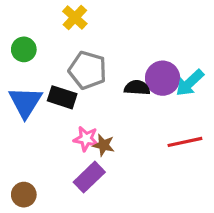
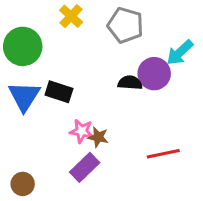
green circle: (24, 49) -> (23, 46), size x1.6
gray pentagon: (88, 70) -> (125, 25), moved
cyan arrow: (190, 83) -> (180, 52), moved
red line: (185, 142) -> (163, 154), moved

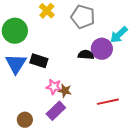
brown circle: (23, 184) -> (25, 120), moved

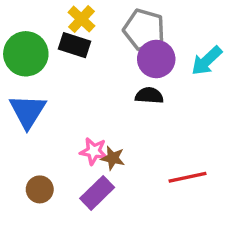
purple circle: (102, 49) -> (156, 59), moved
black rectangle: (39, 61) -> (74, 45), moved
brown circle: (25, 120) -> (40, 189), moved

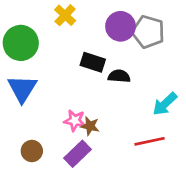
gray pentagon: (144, 29) -> (148, 32), moved
black rectangle: (74, 45) -> (93, 62), moved
purple circle: (156, 59) -> (120, 26), moved
cyan arrow: (207, 61) -> (165, 104), moved

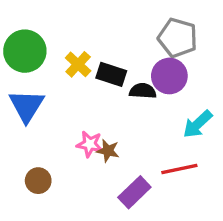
yellow cross: (65, 15) -> (78, 64), moved
purple circle: (120, 26) -> (169, 76), moved
purple rectangle: (78, 154) -> (134, 192), moved

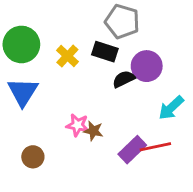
gray pentagon: (178, 38) -> (122, 21), moved
black rectangle: (111, 74) -> (105, 52), moved
black semicircle: (143, 91) -> (124, 79), turned -30
purple rectangle: (134, 192) -> (132, 150), moved

